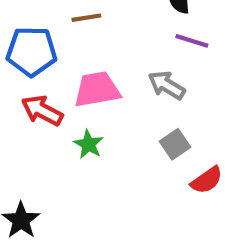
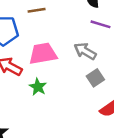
gray square: (175, 144) -> (95, 78), moved

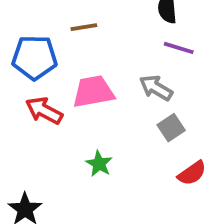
green star: (38, 87) -> (99, 164), moved

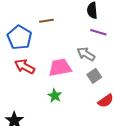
blue pentagon: (35, 57) -> (19, 37), turned 30
pink trapezoid: (93, 92) -> (60, 68), moved

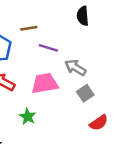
purple line: (98, 32) -> (48, 48), moved
green star: (55, 96) -> (28, 117), moved

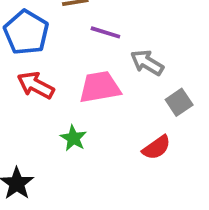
gray square: (85, 93) -> (179, 102), moved
red semicircle: (99, 123) -> (156, 148), moved

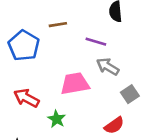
purple line: (105, 32) -> (96, 42), moved
red arrow: (36, 85) -> (26, 98), moved

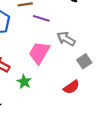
purple line: (96, 42) -> (41, 18), moved
pink trapezoid: (75, 84) -> (39, 53), turned -50

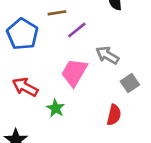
purple line: (41, 18) -> (77, 30), turned -56
red semicircle: (71, 87) -> (114, 115), turned -42

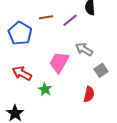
purple line: (77, 30) -> (70, 20), moved

